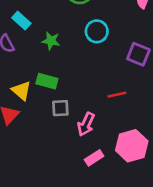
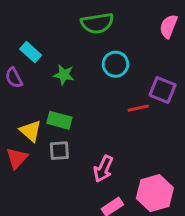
red line: (117, 95) -> (138, 108), moved
gray square: (60, 108) -> (59, 151), moved

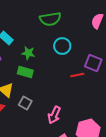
green rectangle: (59, 120) -> (25, 72), moved
gray square: (59, 151) -> (25, 103), turned 32

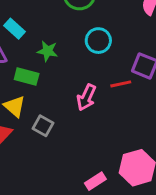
green rectangle: (25, 72) -> (27, 76), moved
pink arrow: (54, 115) -> (86, 97), moved

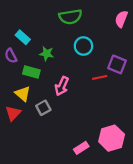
pink arrow: (86, 97) -> (62, 86), moved
gray square: (43, 126) -> (43, 108), turned 32

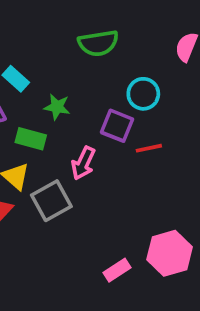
cyan circle: (83, 46) -> (143, 94), moved
purple square: (117, 64) -> (117, 126), moved
gray square: (43, 108) -> (51, 201), size x1.5

